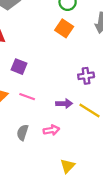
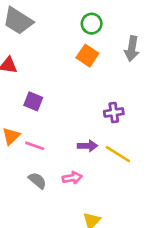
pink line: (27, 97) -> (35, 146), moved
gray semicircle: (22, 132) -> (37, 181), turned 112

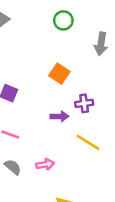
orange square: (87, 56) -> (59, 74), moved
purple arrow: (87, 146) -> (59, 116), moved

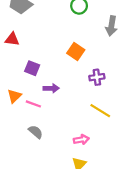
purple arrow: (59, 116) -> (51, 88), moved
pink arrow: (45, 164) -> (81, 140), moved

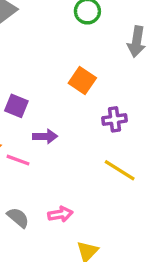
gray semicircle: (36, 132) -> (18, 218), moved
pink arrow: (81, 140) -> (60, 214), moved

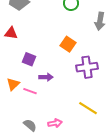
purple cross: (114, 119) -> (87, 67), size x1.5
yellow line: (120, 170) -> (88, 108), moved

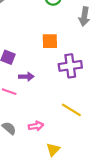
orange square: (68, 44) -> (50, 41), turned -35

